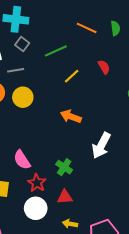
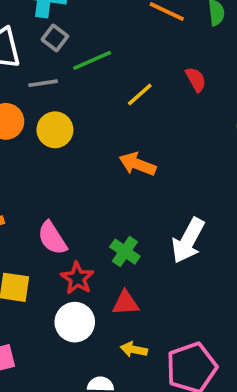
green line: (56, 51) -> (92, 60), moved
white arrow: (101, 146) -> (188, 241), moved

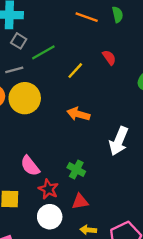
yellow circle: (55, 130) -> (25, 98), size x1.4
white arrow: (188, 241) -> (119, 141), moved

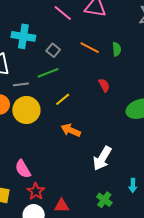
gray square: (19, 41) -> (53, 50), moved
yellow line: (75, 71) -> (63, 99), moved
green cross: (76, 169) -> (104, 200), moved

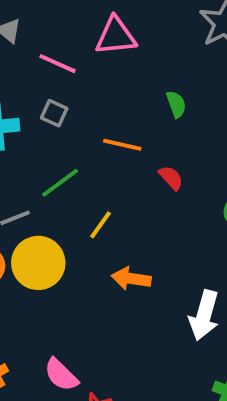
orange line: (90, 48) -> (122, 145), moved
gray square: (53, 50) -> (54, 113), moved

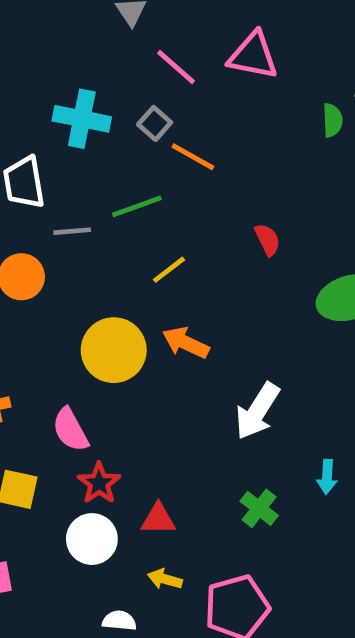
green semicircle: (176, 104) -> (332, 120), moved
orange line: (122, 145) -> (193, 157), moved
yellow circle: (38, 263) -> (114, 350), moved

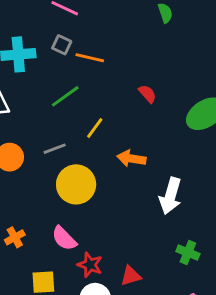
gray line: (72, 231) -> (55, 149), moved
orange arrow: (186, 343) -> (131, 158), moved

